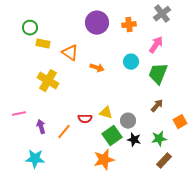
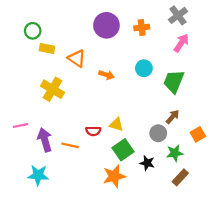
pink arrow: (156, 45) -> (181, 43), moved
gray circle: (128, 121) -> (158, 133), moved
purple arrow: (41, 127) -> (45, 140), size x1.5
orange line: (64, 132) -> (70, 145), turned 63
black star: (134, 140) -> (147, 163), moved

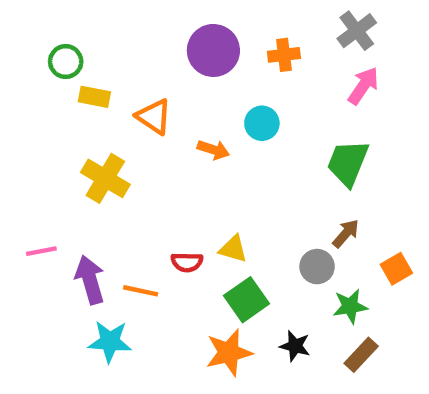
cyan circle: (144, 68) -> (262, 123), moved
black star: (147, 163) -> (295, 346), moved
cyan star: (38, 175) -> (110, 342), moved

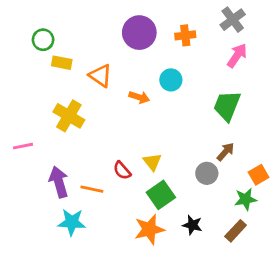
yellow triangle: (233, 249) -> (152, 162), turned 36
pink line: (41, 251) -> (23, 146), moved
red semicircle: (187, 262) -> (122, 170), turned 48
green star: (350, 306) -> (246, 199), moved

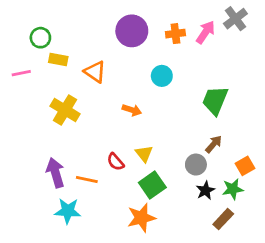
gray cross: (233, 20) -> (235, 19), moved
pink arrow: (237, 56) -> (205, 32), moved
orange arrow: (139, 97) -> (132, 110), moved
pink line: (23, 146) -> (21, 73), moved
black star: (192, 225) -> (205, 190), moved, turned 30

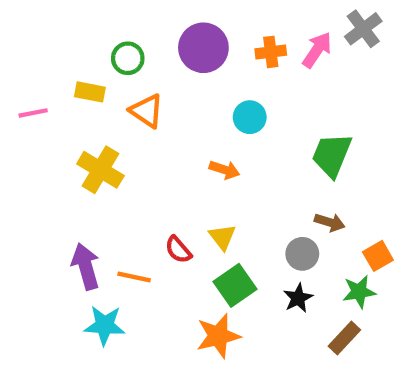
green circle: (40, 38) -> (128, 58), moved
orange arrow: (132, 110) -> (224, 170), moved
brown arrow: (214, 144) -> (330, 222), turned 66
black star: (205, 190) -> (298, 298), moved

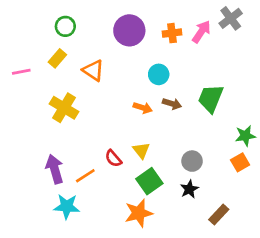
green circle: (128, 58) -> (65, 26), moved
yellow rectangle: (90, 92) -> (57, 58), turned -60
brown arrow: (330, 222) -> (172, 104), moved
orange line: (134, 277) -> (85, 176), turned -45
green star: (359, 292) -> (245, 136), moved

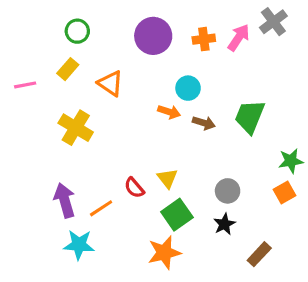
orange arrow: (143, 108) -> (169, 112), moved

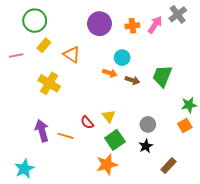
green circle: (77, 31) -> (35, 21), moved, size x1.5
orange line: (101, 208) -> (66, 136), turned 49
cyan star: (79, 245) -> (24, 169), moved, turned -30

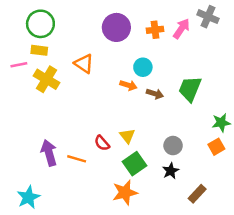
gray cross: (178, 14) -> (208, 17), turned -30
yellow rectangle: (44, 45) -> (39, 50), moved, turned 56
yellow cross: (49, 83) -> (47, 79), moved

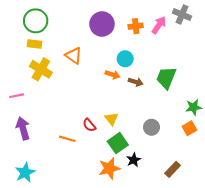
pink line: (19, 65) -> (17, 96), moved
purple arrow: (49, 153) -> (23, 128), moved
black star: (171, 171) -> (134, 160), moved

